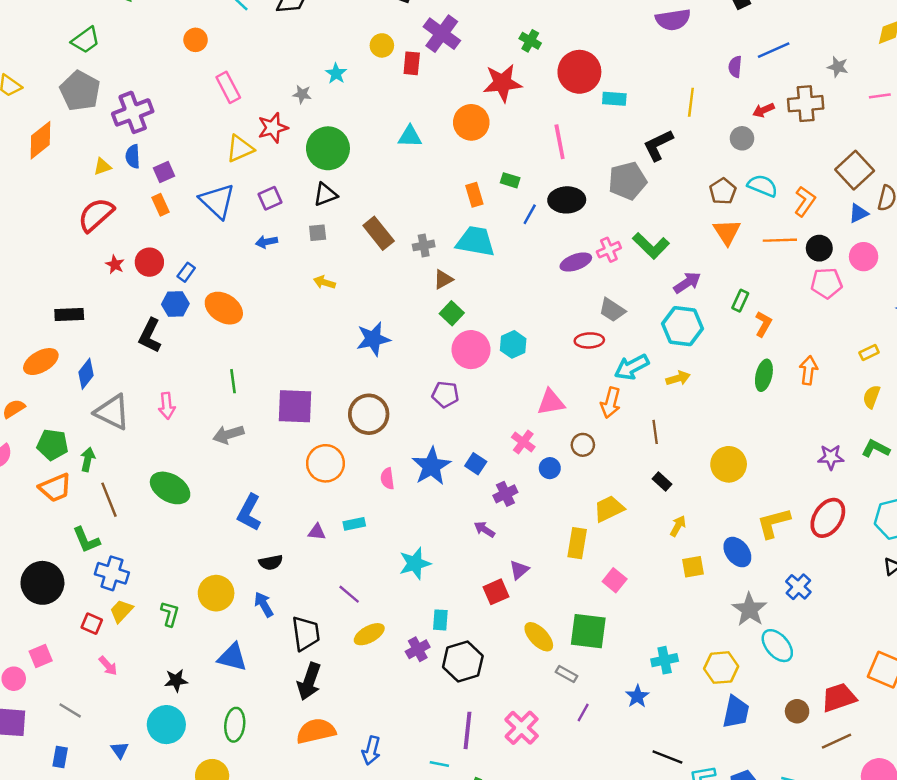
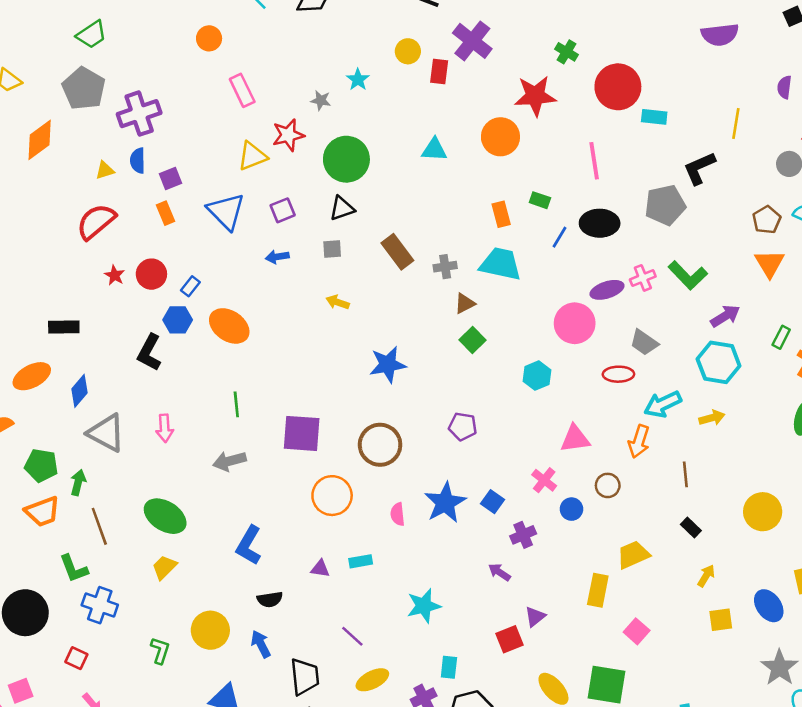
pink circle: (471, 350) -> (575, 323), moved
yellow trapezoid: (121, 611) -> (164, 567), moved

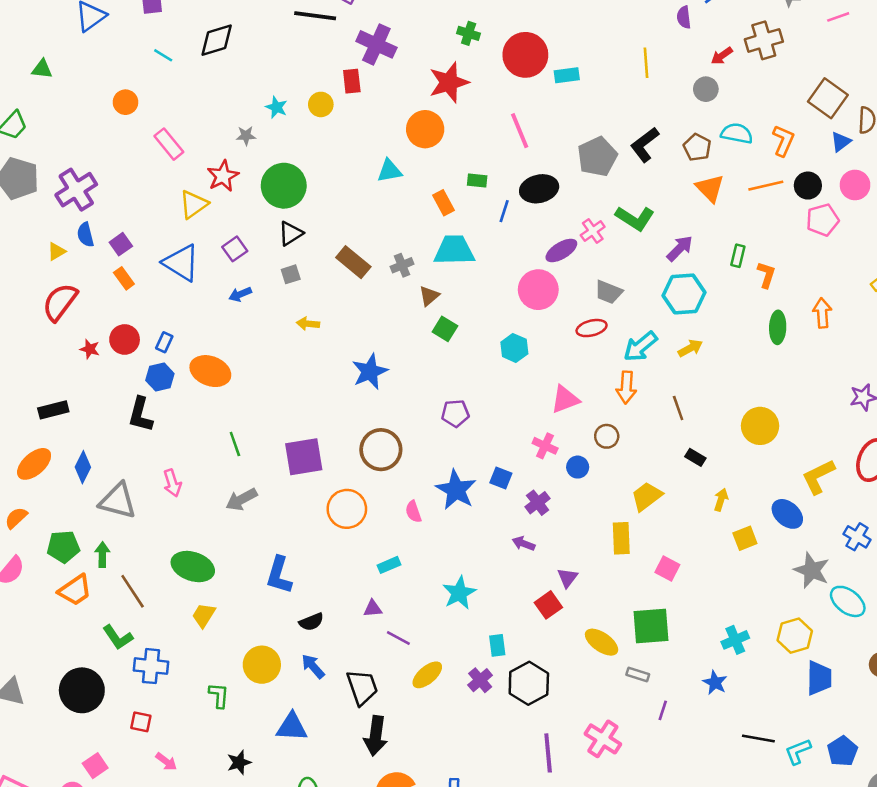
yellow circle: (408, 51) -> (321, 104), moved
cyan triangle: (434, 150) -> (389, 171), moved
black L-shape: (699, 168) -> (645, 145), moved
purple triangle: (320, 569) -> (373, 609), moved

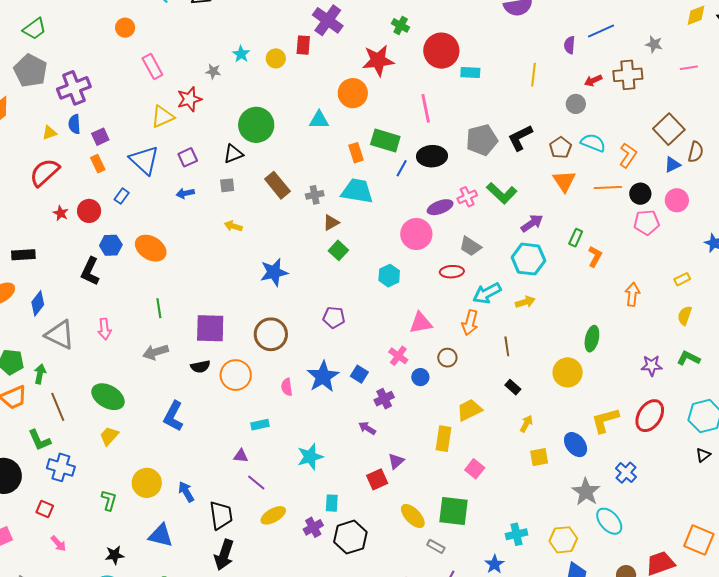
green rectangle: (477, 181) -> (385, 141), size x1.8
green circle: (284, 186) -> (256, 125), moved
green ellipse: (778, 327) -> (592, 339), moved
blue rectangle: (164, 342) -> (122, 196), moved
black semicircle: (311, 622) -> (200, 367), moved

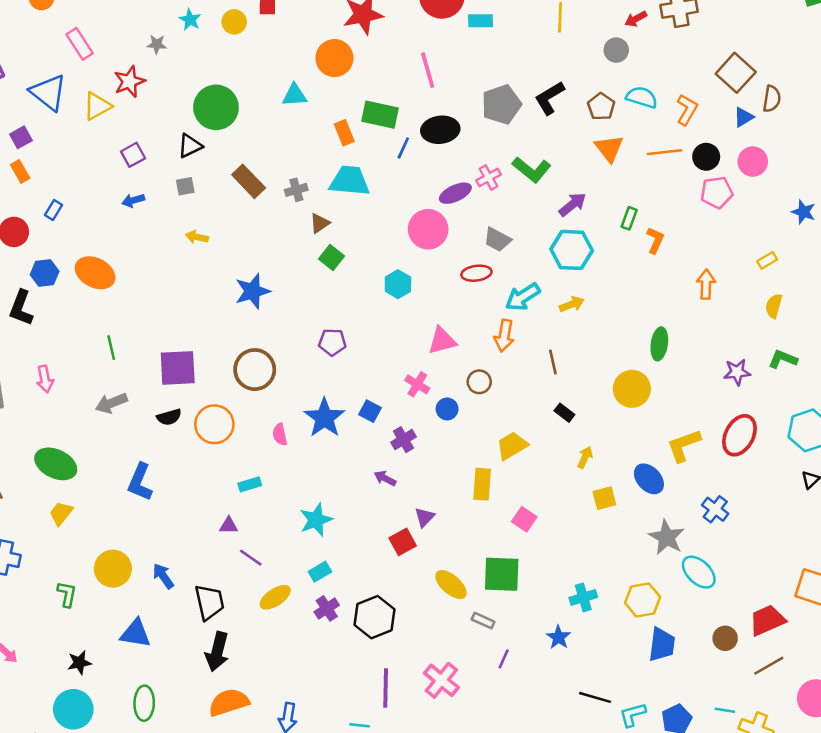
blue triangle: (144, 160) -> (48, 92), moved
cyan rectangle: (332, 503) -> (320, 572), moved, turned 60

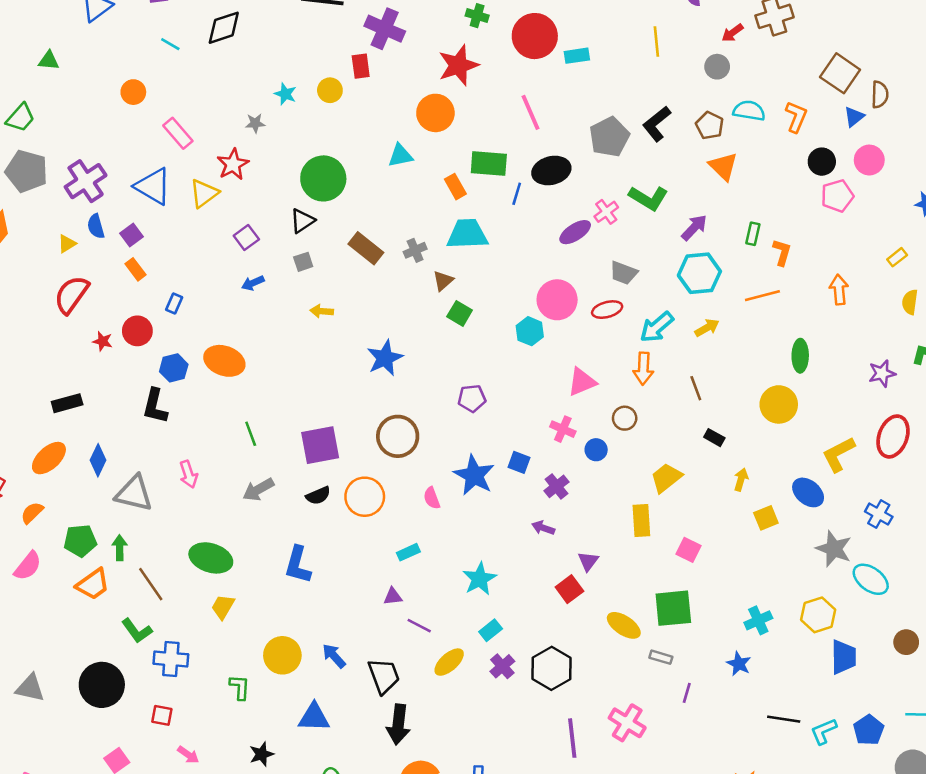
orange line: (665, 152) -> (762, 296), moved
pink circle: (428, 229) -> (557, 300), moved

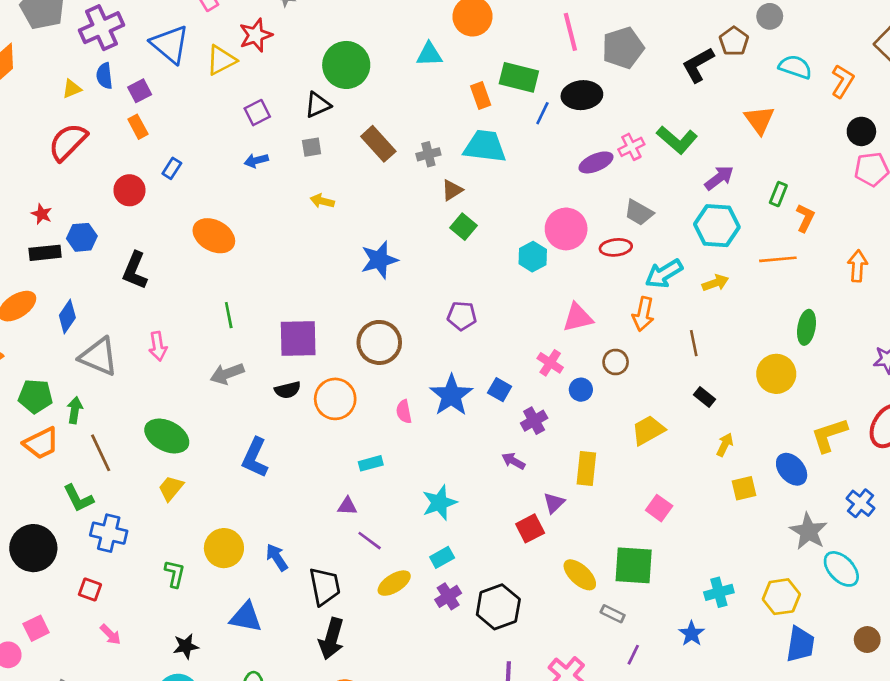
brown pentagon: (710, 125) -> (734, 41), moved
gray pentagon: (609, 137) -> (623, 48), moved
red star: (103, 341) -> (42, 214), moved
blue hexagon: (174, 368) -> (82, 237), moved
yellow rectangle: (641, 520) -> (586, 469), moved

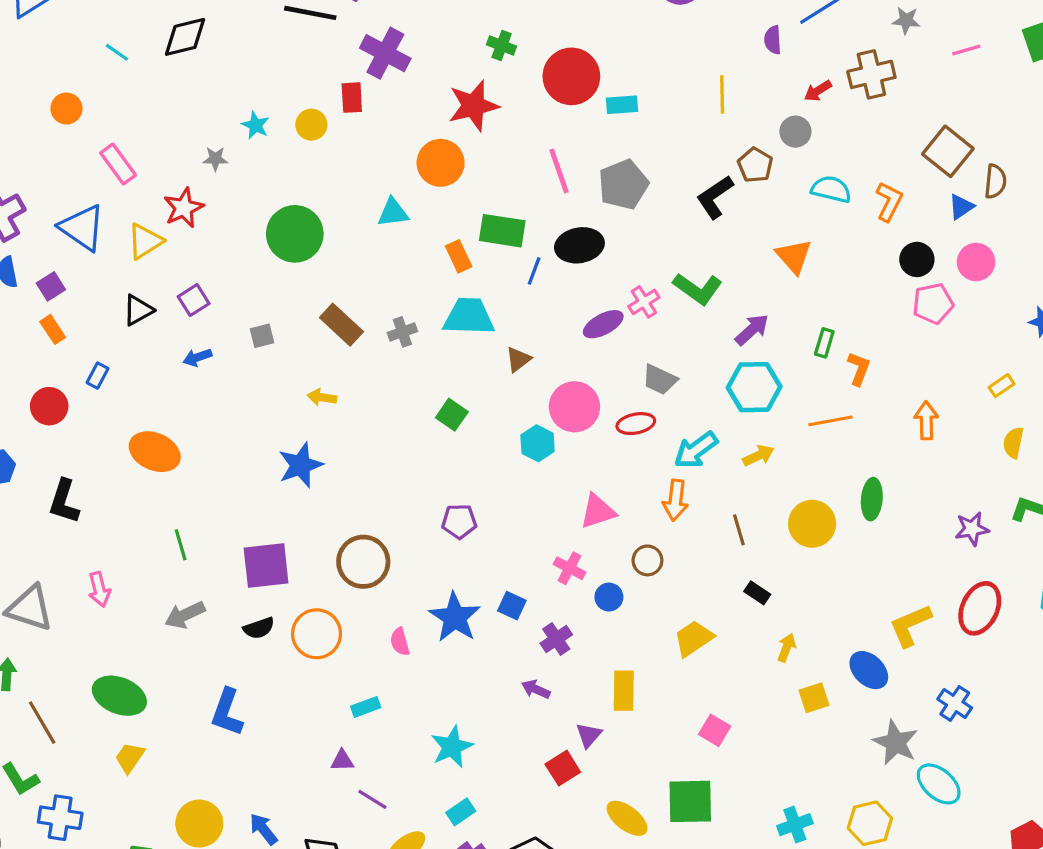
black triangle: (318, 105) -> (138, 310), moved
brown triangle: (452, 190) -> (518, 359), moved
yellow arrow: (322, 201) -> (322, 397), moved
blue star: (379, 260) -> (301, 465), moved
yellow circle: (776, 374) -> (812, 524), moved

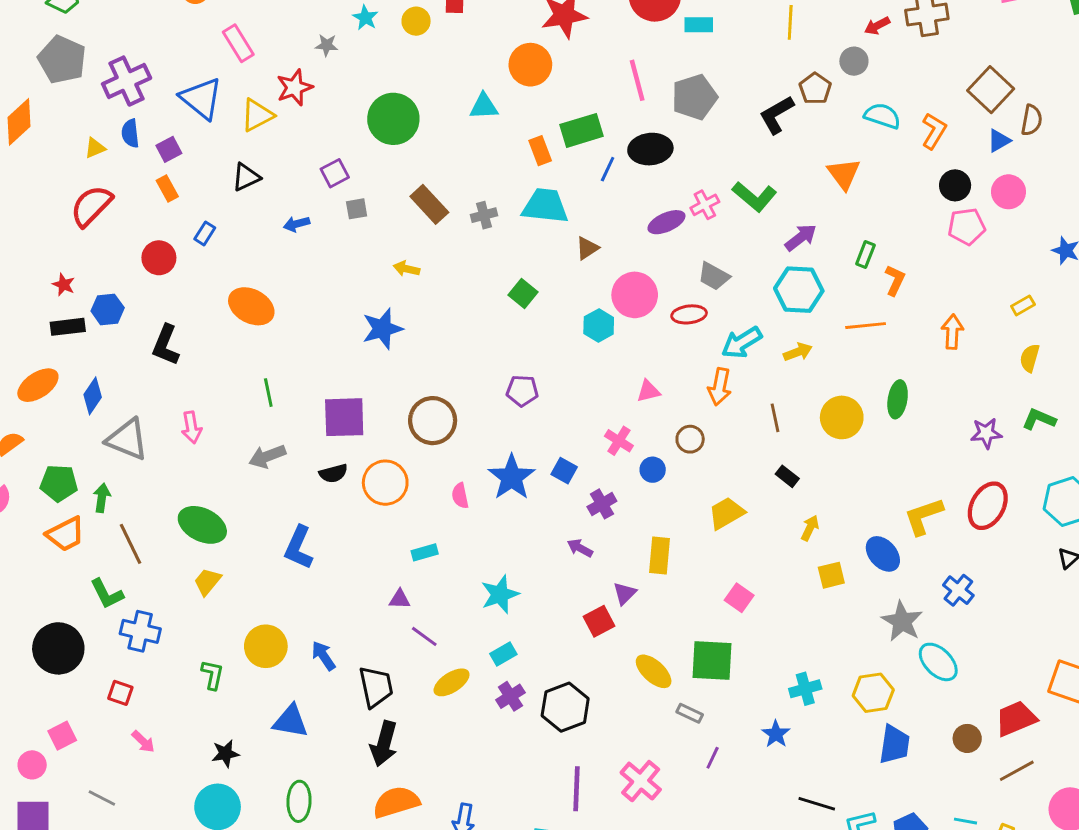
green rectangle: (502, 231) -> (582, 130), turned -30
purple square: (194, 300) -> (335, 173), moved
pink triangle: (598, 511) -> (648, 391), size x0.7

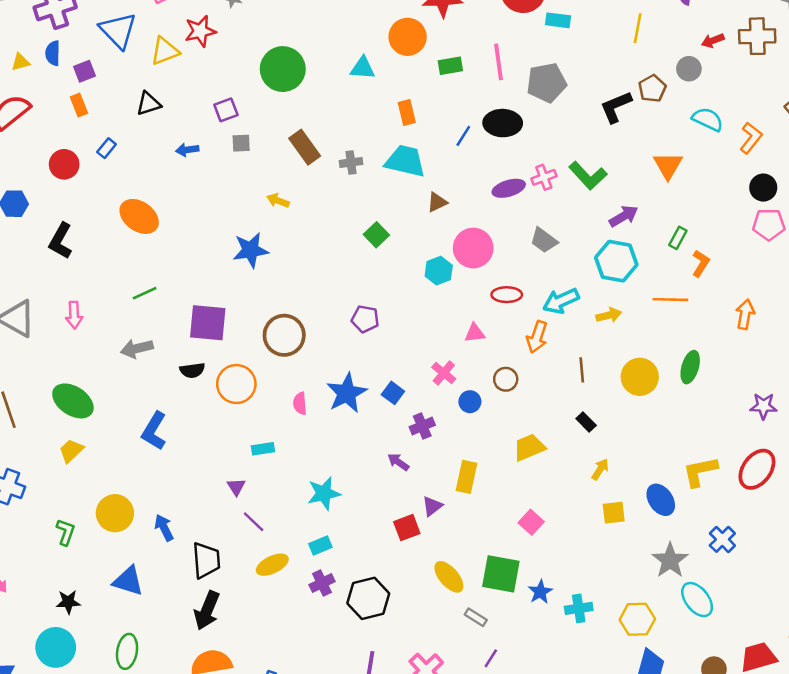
green rectangle: (582, 130) -> (450, 66), moved, size x0.7
red ellipse: (689, 314) -> (507, 295), moved
green line: (268, 393) -> (145, 293), turned 70
purple triangle: (400, 599) -> (236, 487), turned 48
blue star: (776, 734) -> (540, 592), moved

